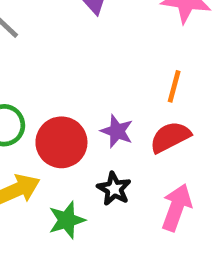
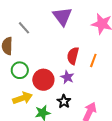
red semicircle: (170, 137) -> (73, 56), moved, turned -54

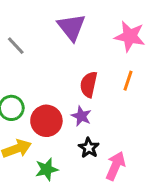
orange line: (93, 60) -> (128, 81), moved
black star: (64, 101) -> (89, 148), moved

